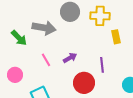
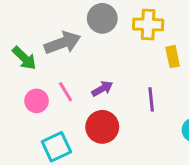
gray arrow: (44, 28) -> (63, 43), turned -30
pink circle: (15, 75) -> (37, 101), moved
red circle: (84, 83) -> (102, 127), moved

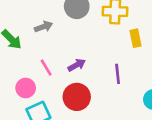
gray arrow: (63, 43) -> (44, 27), size x0.6
pink circle: (37, 101) -> (26, 88), moved

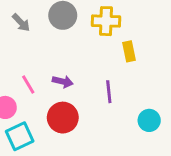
gray arrow: (44, 27) -> (21, 23), moved, turned 66
purple arrow: (77, 65) -> (63, 82), turned 42

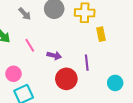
pink line: (28, 84) -> (30, 45), moved
red circle: (63, 118) -> (66, 79), moved

